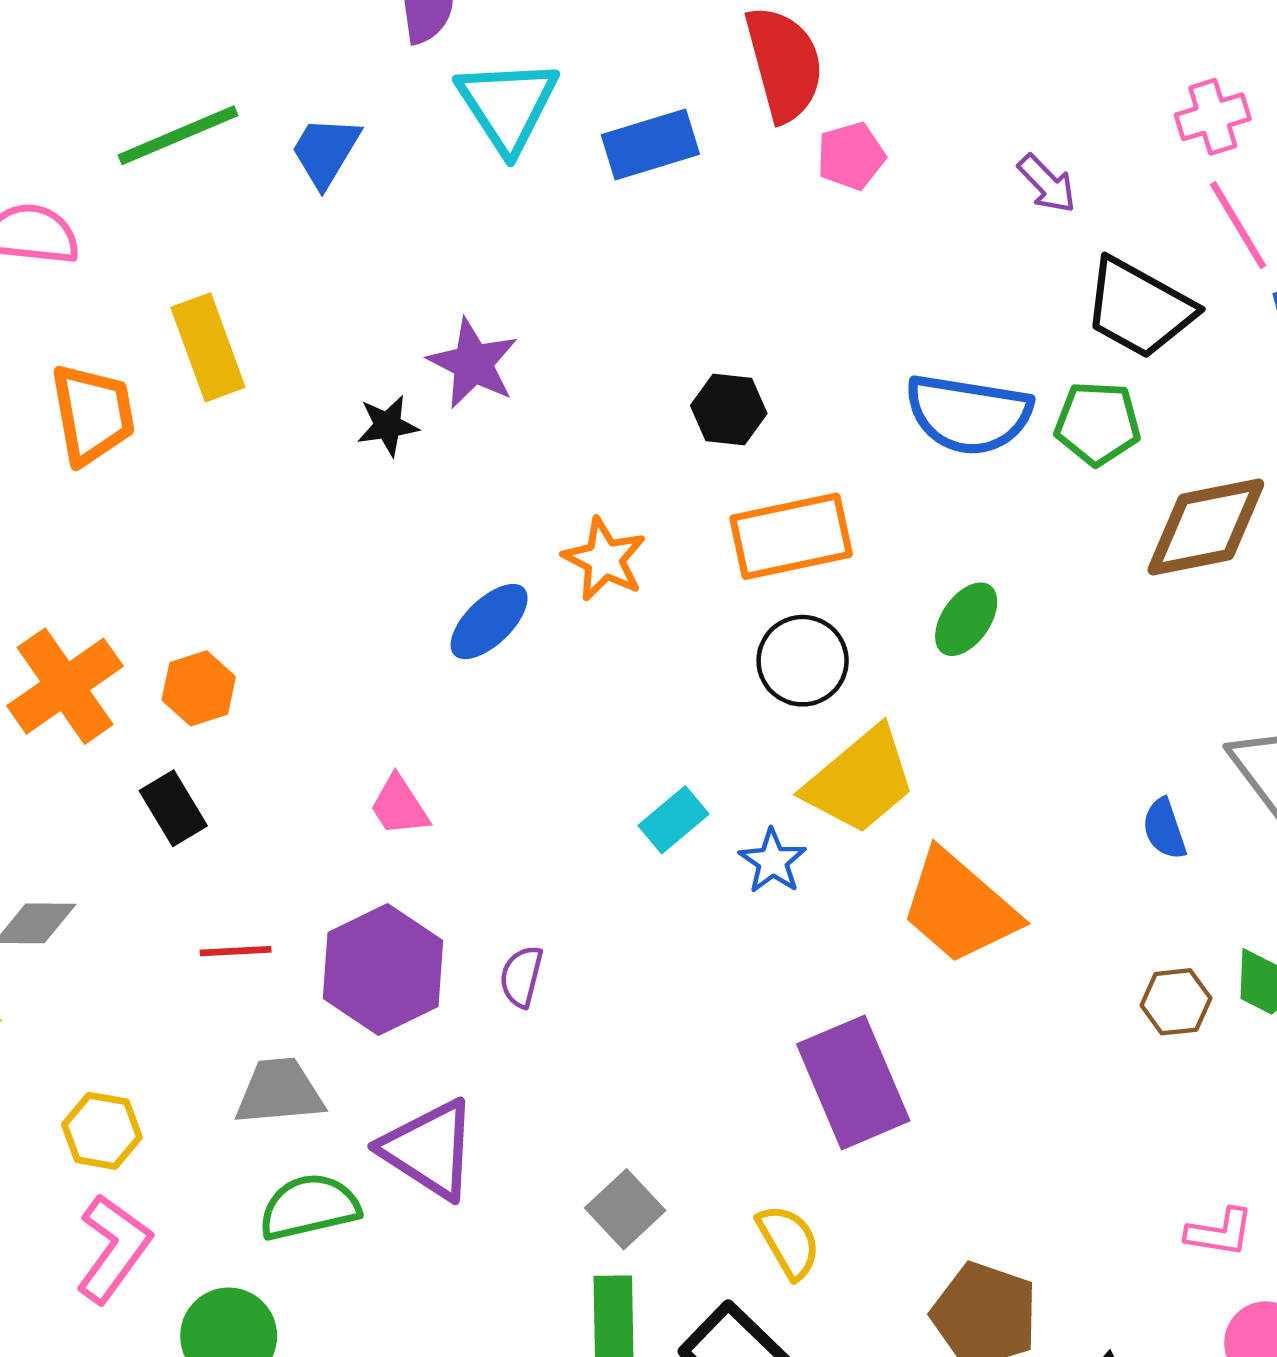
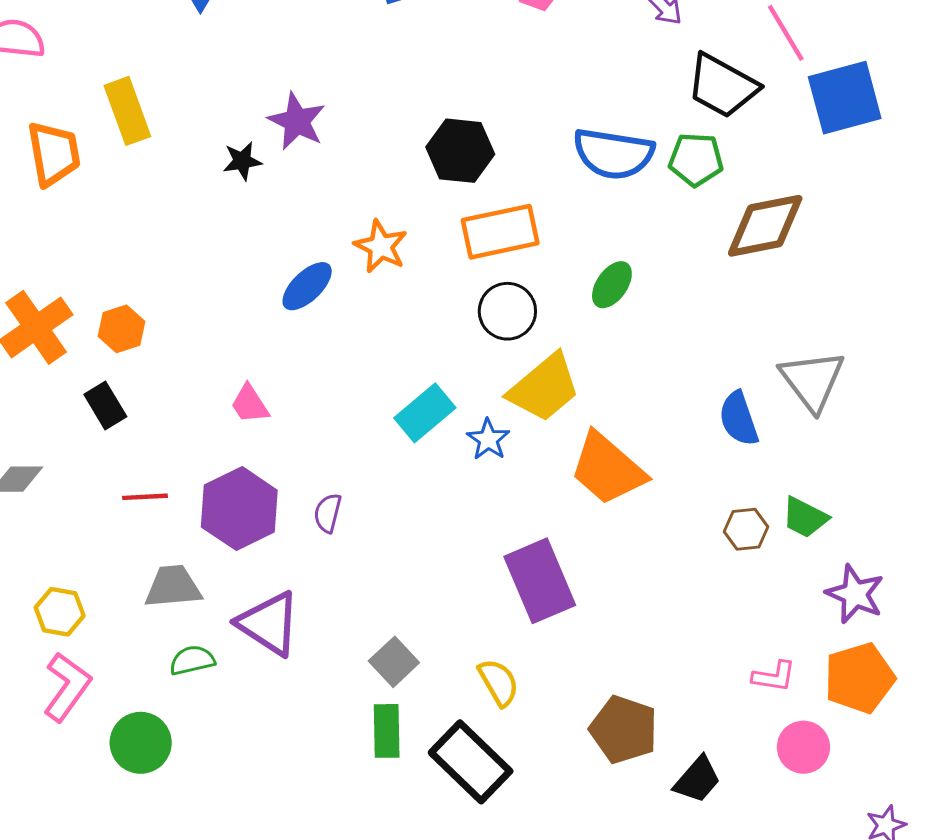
black hexagon: (729, 409) -> (460, 151), size x1.4
cyan rectangle: (673, 820) -> (425, 413), size x1.4
blue semicircle: (1164, 829) -> (739, 419), size x1.4
green semicircle: (309, 1207) -> (192, 660), size x0.7

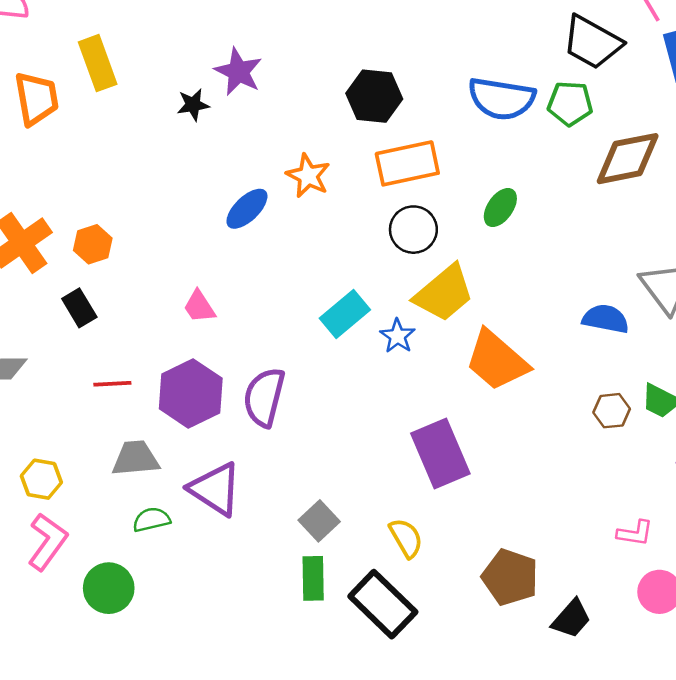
blue semicircle: (739, 419) -> (606, 319), turned 120
purple semicircle: (328, 513) -> (264, 397), size x1.8

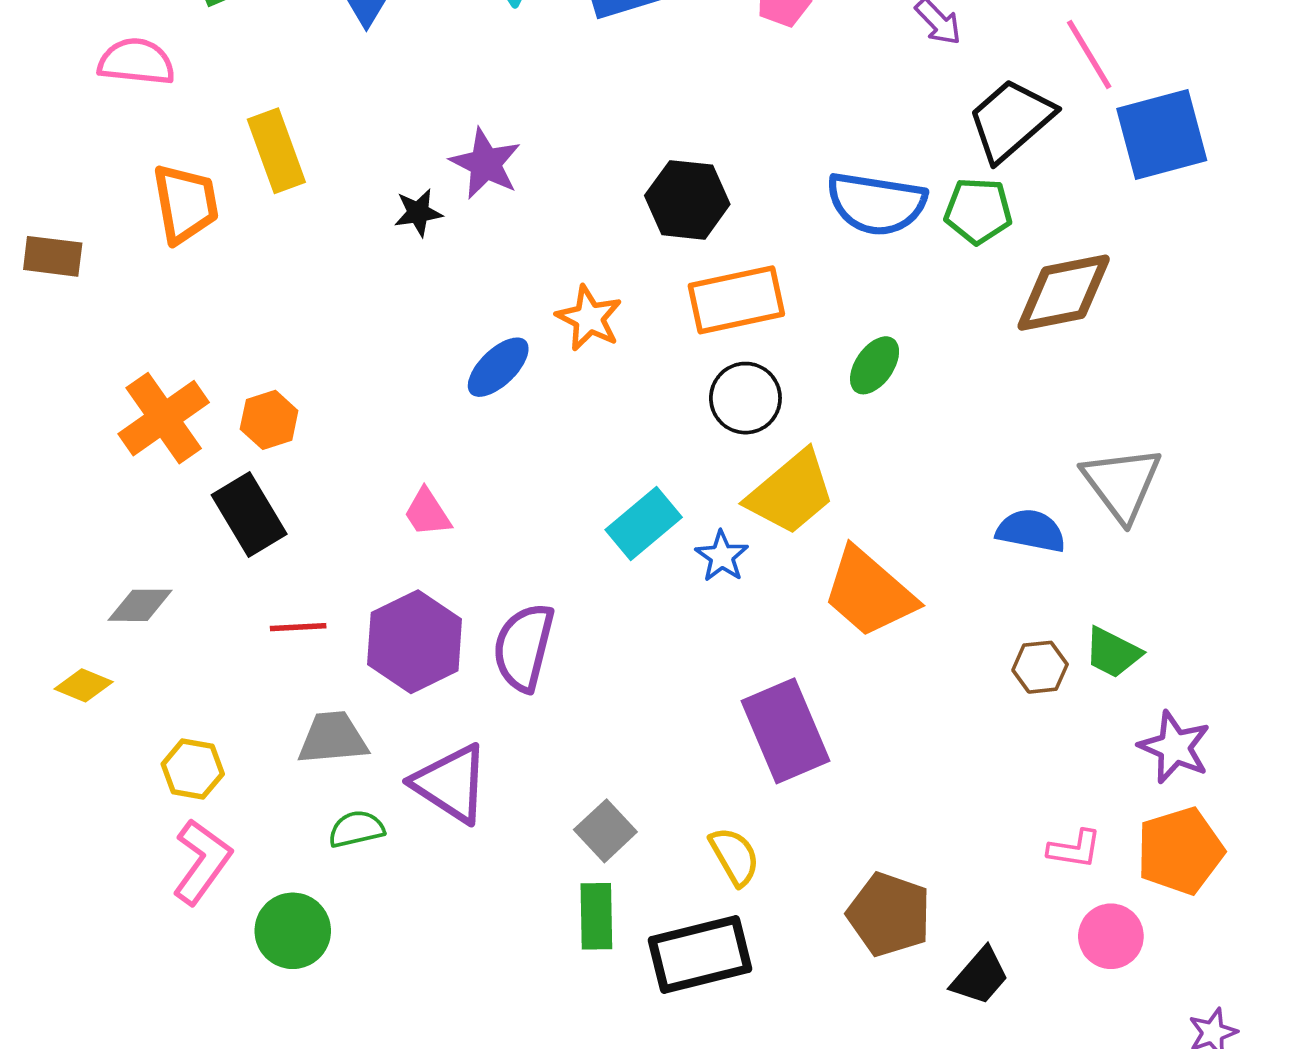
black trapezoid: (592, 42) -> (1011, 120), turned 110
black rectangle: (79, 308) -> (249, 514), size x1.4
black rectangle: (383, 604) -> (700, 954), turned -58

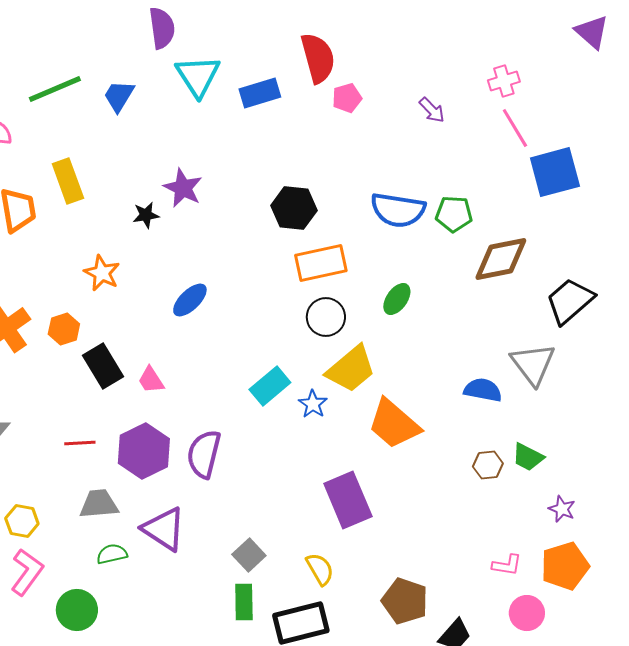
black trapezoid: (1011, 120) -> (570, 301), moved
orange star: (589, 318) -> (102, 273), moved
black rectangle: (249, 514) -> (103, 366), moved
purple star: (1175, 747) -> (562, 509), size x0.7

